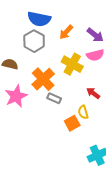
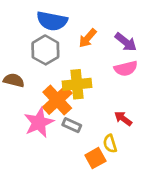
yellow cross: (72, 64) -> (77, 84), moved, turned -35
pink star: (16, 96) -> (39, 122), moved

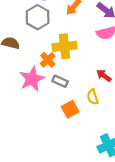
orange cross: (57, 100) -> (48, 60), size x0.6
orange square: (95, 158) -> (70, 109), moved

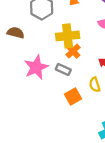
orange cross: (48, 60) -> (73, 51), moved

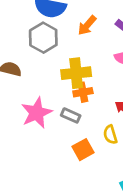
orange cross: (73, 51) -> (83, 92), turned 32

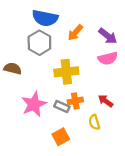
orange cross: (83, 92) -> (75, 101), moved
orange square: (83, 150) -> (61, 137), moved

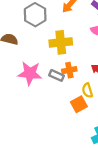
pink star: (34, 104) -> (30, 73), turned 30
orange square: (61, 137) -> (79, 104), moved

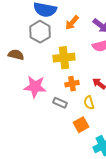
gray rectangle: (56, 75) -> (60, 103), moved
orange square: (79, 104) -> (81, 125), moved

